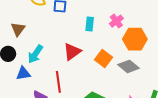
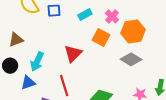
cyan rectangle: (90, 24) -> (85, 14), moved, turned 64
brown triangle: (18, 29) -> (16, 40), turned 42
orange square: (103, 59) -> (101, 37), moved

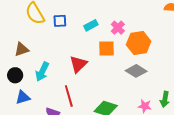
orange square: (101, 37) -> (107, 49), turned -30
blue triangle: (28, 83) -> (23, 97), moved

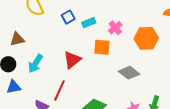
blue square: (60, 21) -> (68, 17), moved, turned -32
orange hexagon: (139, 43) -> (146, 38), moved
red line: (69, 96) -> (59, 91), turned 35

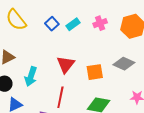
pink cross: (115, 28) -> (100, 23), turned 32
orange square: (102, 47) -> (95, 72), moved

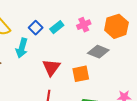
gray diamond: (124, 64) -> (98, 52), moved
cyan arrow: (31, 77) -> (22, 48), moved

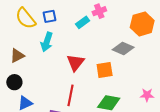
pink cross: (84, 25) -> (99, 11), moved
blue square: (36, 28) -> (50, 16), moved, turned 32

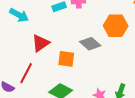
cyan arrow: (47, 42) -> (19, 15), turned -96

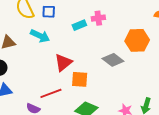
orange square: (66, 59) -> (80, 79), moved
red line: (26, 73) -> (51, 93), turned 45

